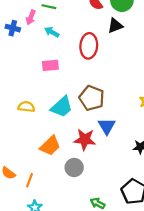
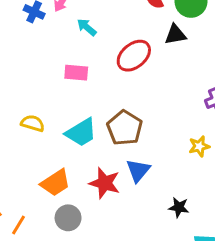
red ellipse: (89, 46) -> (134, 56), turned 35
gray circle: (74, 168) -> (68, 218), moved

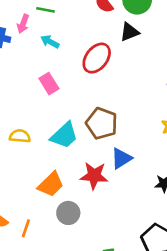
pink rectangle: (76, 73) -> (49, 84), turned 65
blue triangle: (138, 170) -> (121, 158), turned 30

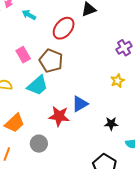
pink rectangle: (49, 84) -> (23, 55), moved
brown pentagon: (102, 123) -> (51, 61), moved
orange trapezoid: (51, 184) -> (15, 123), moved

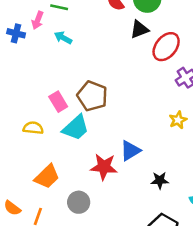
red ellipse: (64, 28) -> (166, 47), moved
pink rectangle: (23, 55) -> (58, 102), moved
black star: (111, 124) -> (160, 180), moved

